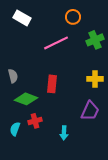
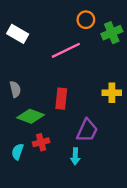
white rectangle: (22, 18) -> (18, 34), moved
green cross: (95, 40) -> (112, 33), moved
purple trapezoid: (90, 111) -> (87, 130), moved

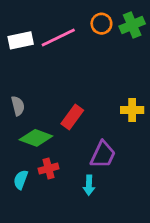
green cross: (112, 33) -> (132, 25), moved
white rectangle: (18, 34) -> (21, 40), turned -42
pink line: (66, 50) -> (58, 38), moved
red rectangle: (61, 99) -> (72, 117), turned 30

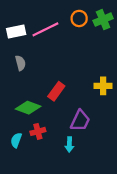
gray semicircle: (18, 106) -> (20, 63), moved

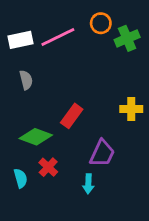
green cross: (103, 20) -> (127, 38), moved
red cross: (38, 131) -> (48, 167), turned -32
cyan semicircle: (16, 140) -> (21, 178), turned 144

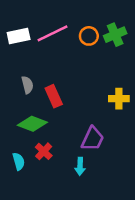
orange circle: (101, 23) -> (89, 36), moved
gray semicircle: (26, 80) -> (27, 85), moved
red rectangle: (72, 116) -> (54, 96), moved, turned -60

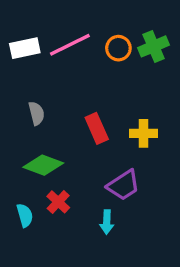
red rectangle: (54, 96) -> (97, 128), moved
yellow cross: (119, 99) -> (144, 133), moved
purple trapezoid: (93, 139) -> (123, 185), turned 32

